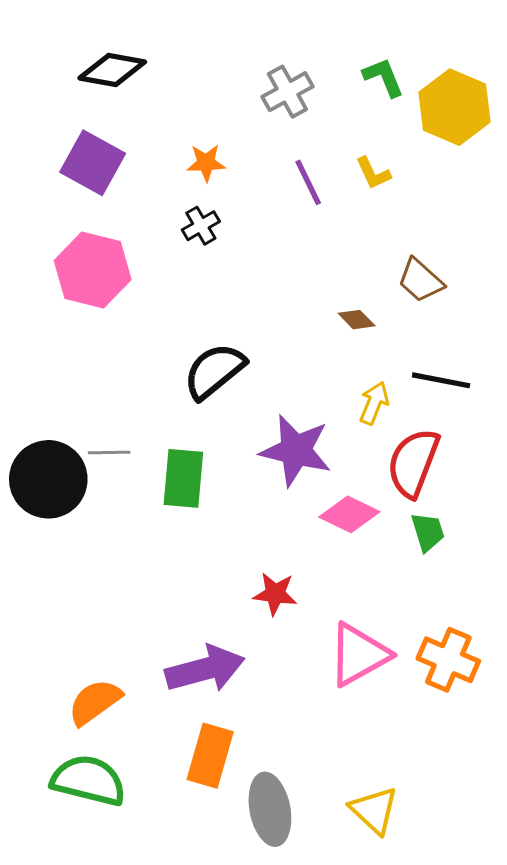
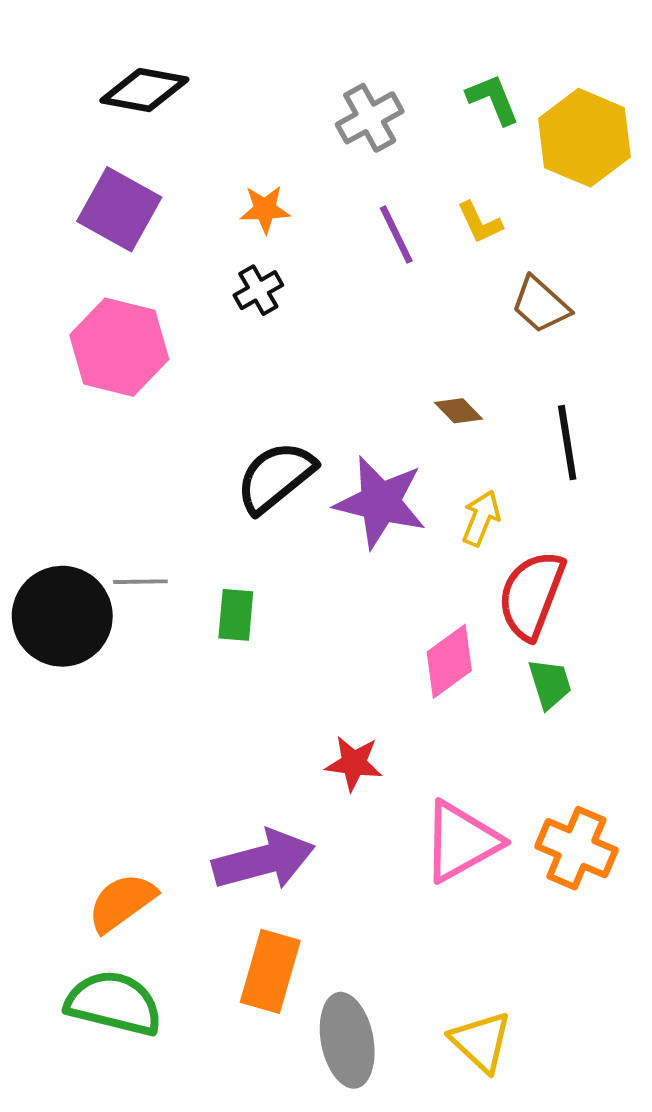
brown trapezoid: (420, 280) -> (541, 305), moved
black line: (441, 380) -> (567, 443), moved, turned 70
purple star: (296, 450) -> (380, 502), moved
green rectangle: (183, 478) -> (236, 615), size x0.7
pink diamond: (349, 514) -> (449, 661), turned -62

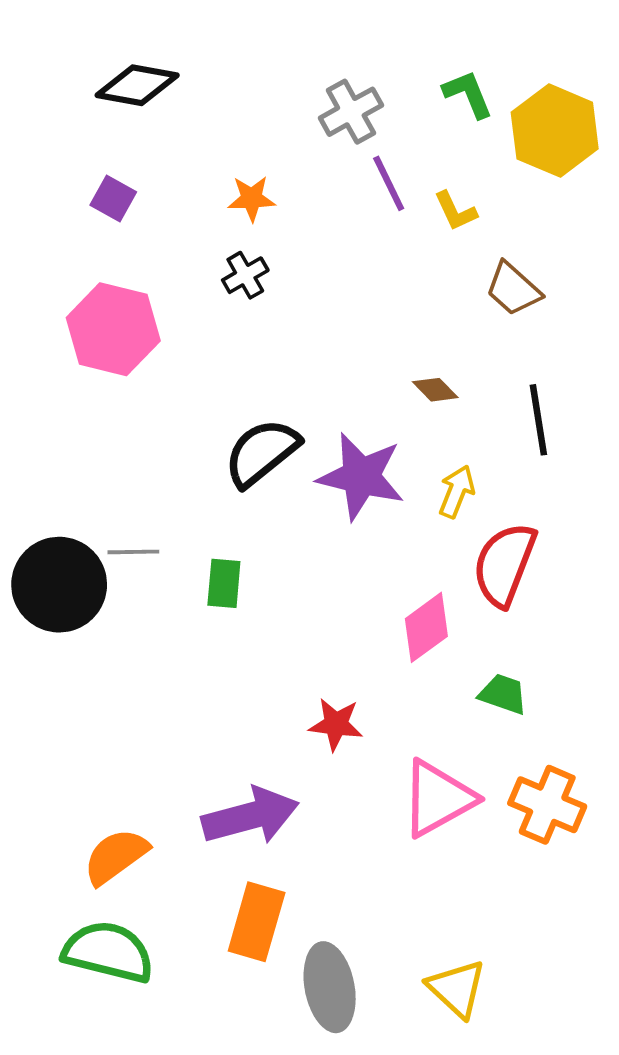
purple square: (119, 209) -> (113, 198), size x0.6
purple line: (396, 234) -> (389, 183), moved
green trapezoid: (550, 684) -> (503, 694), moved, turned -54

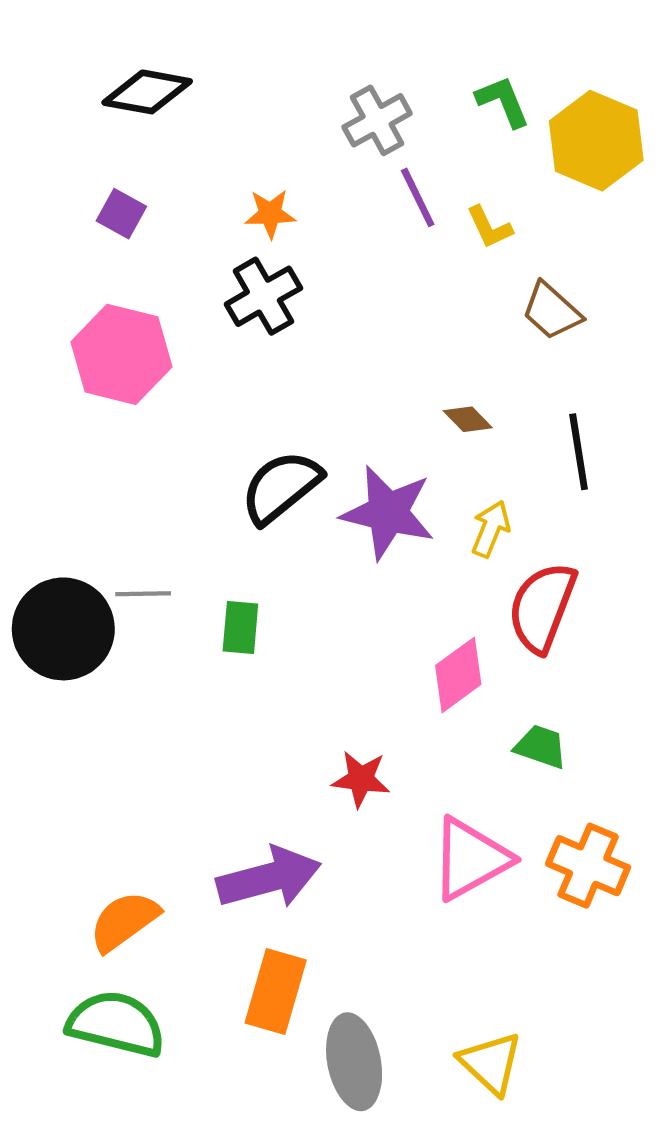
black cross: (245, 275) -> (263, 296), size x1.5

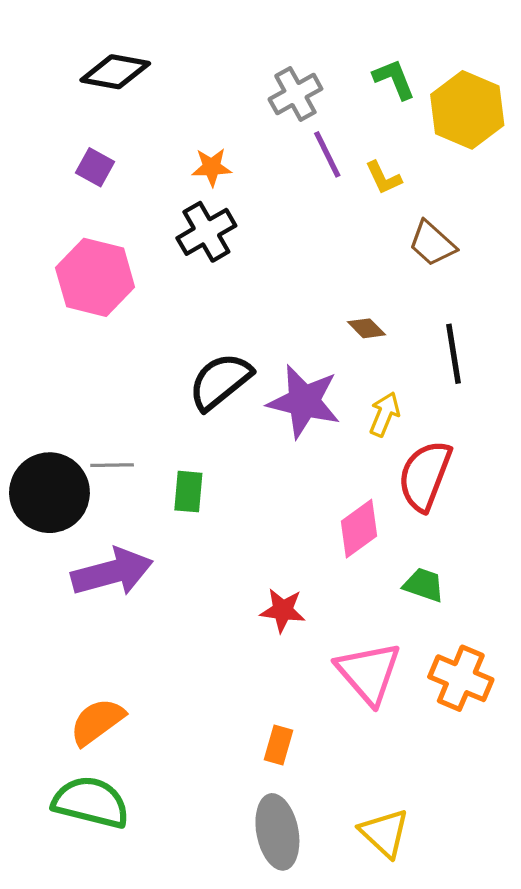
pink triangle: (470, 859) -> (369, 673), turned -42
purple arrow: (269, 878) -> (112, 572), moved
orange rectangle: (276, 991) -> (278, 745), moved, size x0.6

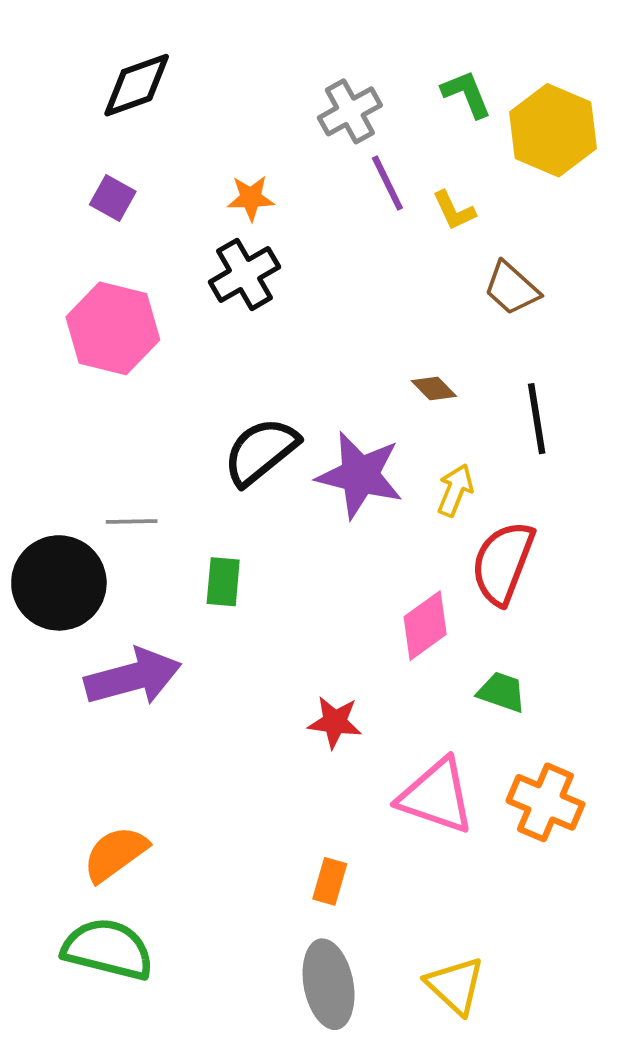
black diamond: (115, 72) -> (137, 85), turned -30
gray line: (112, 465) -> (132, 521), moved
pink triangle: (369, 673) -> (436, 796), turned -30

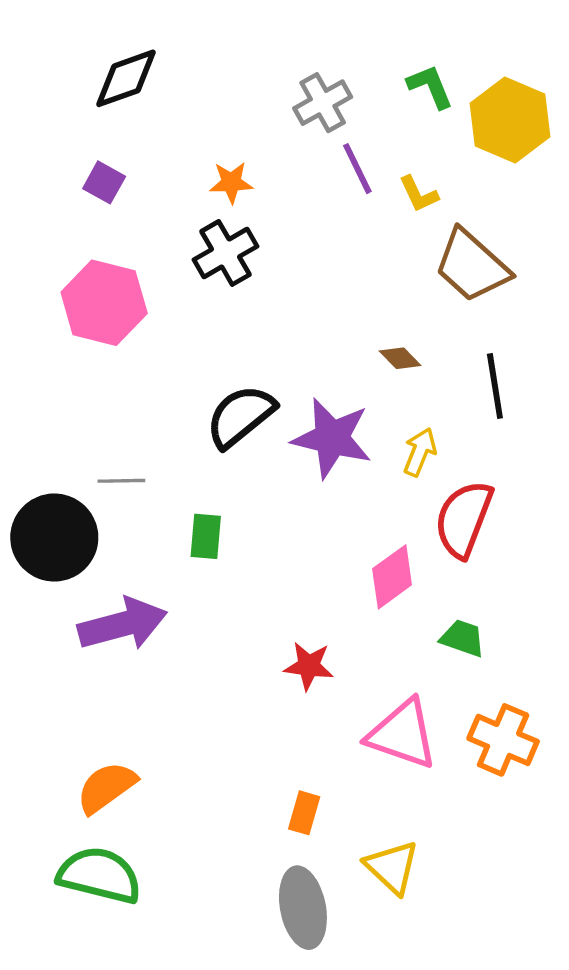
brown trapezoid: (512, 288) -> (472, 266), size x1.5
yellow triangle: (455, 985) -> (392, 867), moved

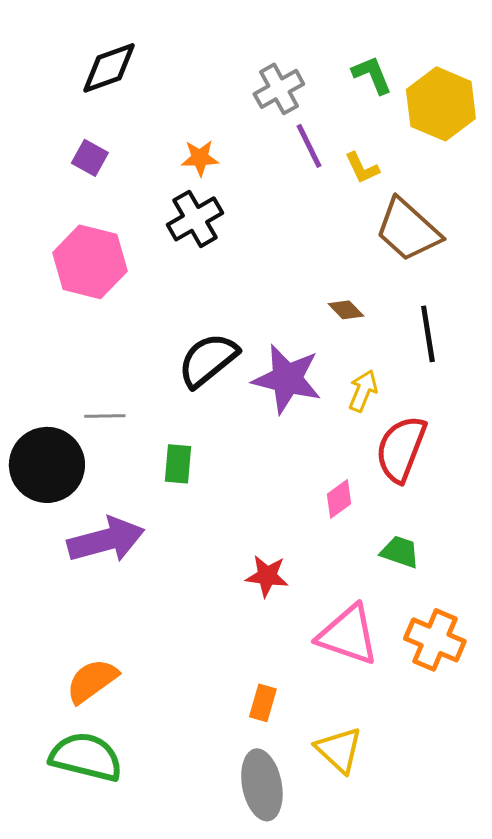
pink diamond: (392, 577) -> (339, 499), size x0.7

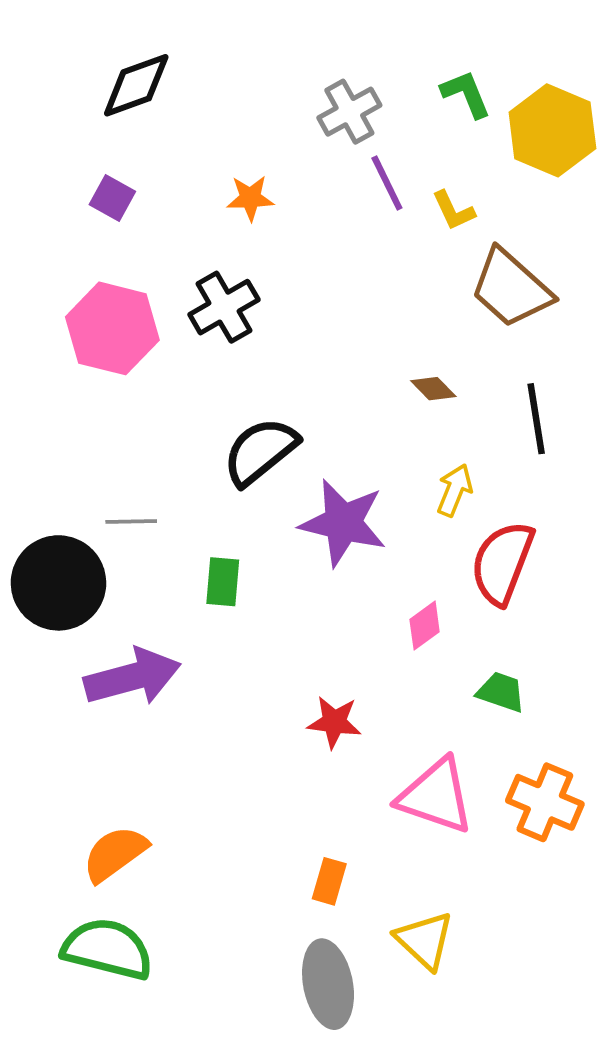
black cross: (195, 219) -> (224, 307), moved
purple star: (287, 379) -> (343, 523), moved

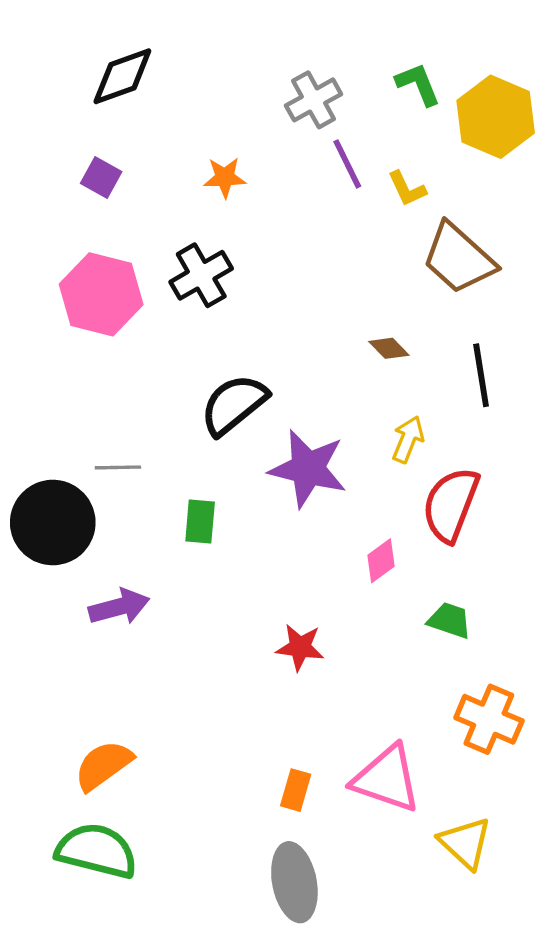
purple arrow: (132, 677) -> (119, 607), size x0.7
pink triangle: (436, 796) -> (387, 779), moved
yellow triangle: (425, 940) -> (465, 843), moved

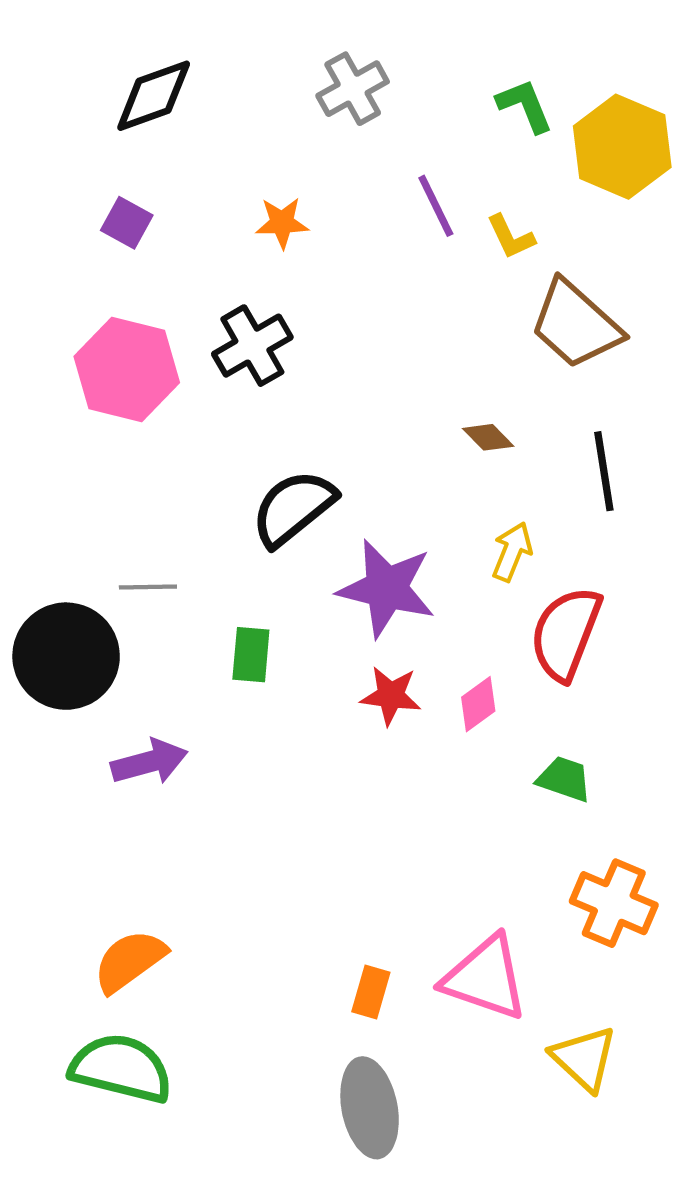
gray cross: (314, 100) -> (353, 89), moved
red star: (300, 647) -> (391, 696), moved

